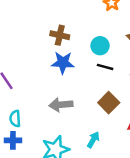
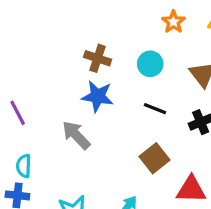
cyan circle: (100, 46) -> (150, 64), moved
gray arrow: (61, 105) -> (76, 135), moved, turned 45

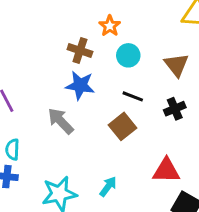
orange star: (173, 22) -> (110, 26), moved
brown square: (155, 158) -> (123, 126), moved

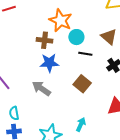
orange star: (110, 26) -> (61, 20), size x1.6
black line: (133, 96) -> (85, 54), moved

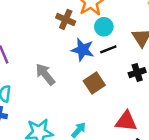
black line: (85, 54) -> (108, 49), turned -48
blue star: (49, 63) -> (83, 50), moved

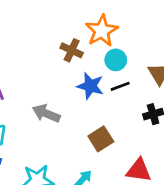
gray arrow: (45, 74) -> (46, 113), turned -30
brown square: (94, 83) -> (101, 139), moved

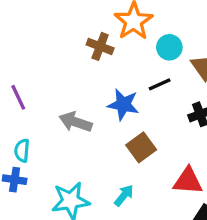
cyan circle: (116, 60) -> (169, 47), moved
blue star: (90, 86) -> (123, 105), moved

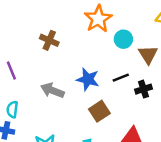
brown cross: (100, 46) -> (49, 40), moved
black line: (160, 84) -> (121, 78), moved

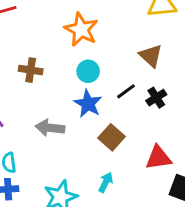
cyan circle: (123, 39) -> (88, 71), moved
blue star: (88, 79) -> (88, 104), turned 30

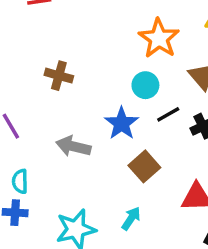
orange star: (81, 30) -> (159, 38), moved
cyan circle: (88, 71) -> (145, 85), moved

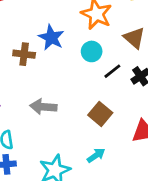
blue star: (122, 123) -> (51, 38), moved
cyan arrow: (131, 218) -> (96, 155), turned 30

